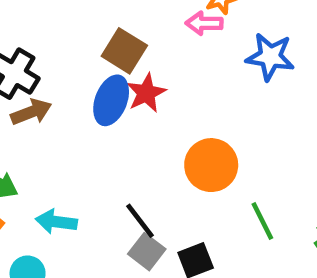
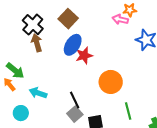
brown square: (124, 51) -> (68, 19), moved
red star: (146, 93) -> (84, 55), moved
brown arrow: (31, 112) -> (37, 43), turned -96

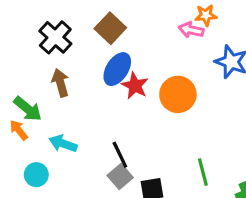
brown arrow: (37, 43) -> (60, 83), moved
red star: (84, 55) -> (135, 86), turned -30
orange circle: (111, 82) -> (178, 94), moved

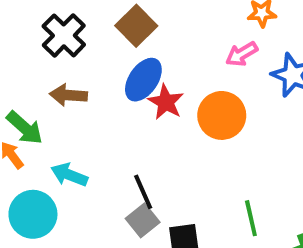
pink arrow: (191, 30) -> (242, 54), moved, turned -45
brown arrow: (60, 83) -> (68, 95), turned -72
cyan circle: (36, 175) -> (33, 214), size x1.5

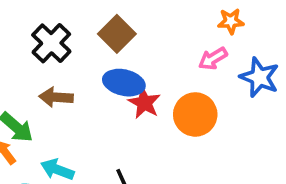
blue ellipse: (143, 80) -> (124, 83), turned 69

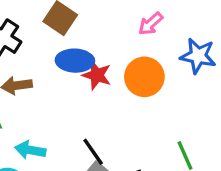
blue star: (259, 77) -> (198, 56), moved

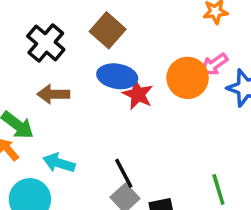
pink arrow: (151, 24) -> (214, 64), moved
orange circle: (144, 77) -> (188, 78), moved

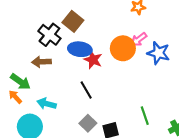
black cross: (46, 43) -> (49, 35), moved
black line: (124, 173) -> (86, 90), moved

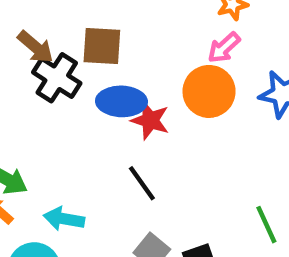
brown square: (73, 21) -> (102, 46), turned -30
pink arrow: (139, 39) -> (224, 48), moved
brown arrow: (41, 62) -> (35, 47), moved, turned -132

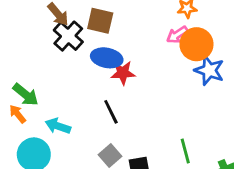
orange circle: (209, 91) -> (196, 44), moved
red star: (150, 120) -> (123, 73), turned -30

